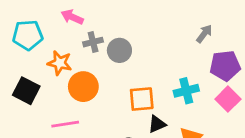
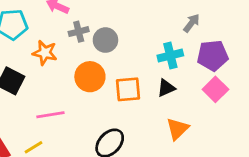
orange circle: (83, 87) -> (90, 77), moved
cyan cross: (186, 91) -> (170, 56), moved
black triangle: (157, 124) -> (166, 88), moved

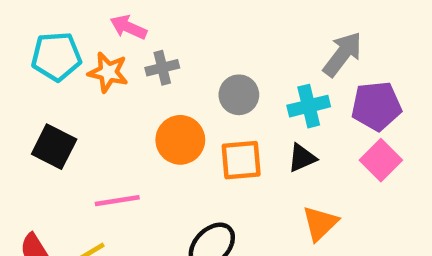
gray arrow: (192, 23) -> (343, 54), size x1.5
gray circle: (105, 40) -> (239, 95), moved
orange star: (45, 53) -> (108, 72), moved

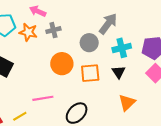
gray arrow: (343, 54) -> (108, 24), moved
black triangle: (302, 158) -> (119, 72), turned -40
pink line: (117, 201) -> (43, 98), moved

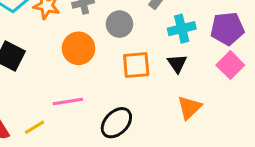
gray circle: (89, 43) -> (119, 24), moved
orange circle: (62, 64) -> (79, 48), moved

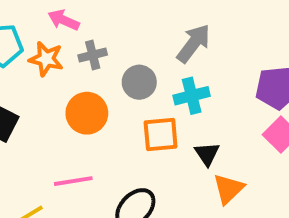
cyan cross: (182, 29) -> (192, 96), moved
black triangle: (177, 64) -> (207, 154), moved

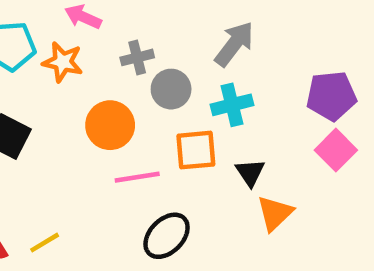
gray cross: (93, 55) -> (137, 57), moved
pink line: (73, 181) -> (137, 177), moved

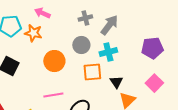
gray cross: (137, 57) -> (85, 18), moved
pink square: (336, 150) -> (154, 83), moved
pink line: (137, 177) -> (53, 95), moved

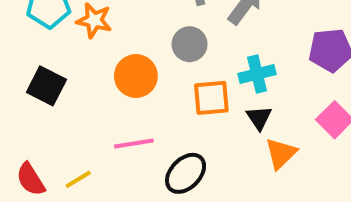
cyan cross: (108, 52) -> (257, 74), moved

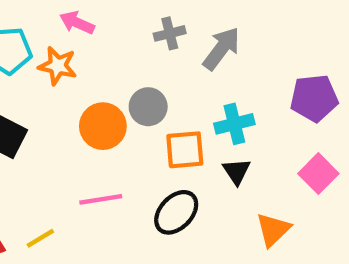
gray circle: (190, 44) -> (148, 107), moved
orange triangle: (281, 153) -> (273, 230), moved
black ellipse: (186, 173) -> (176, 212), moved

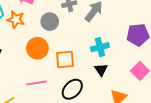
gray circle: (148, 107) -> (50, 22), moved
orange square: (185, 150) -> (65, 59), moved

